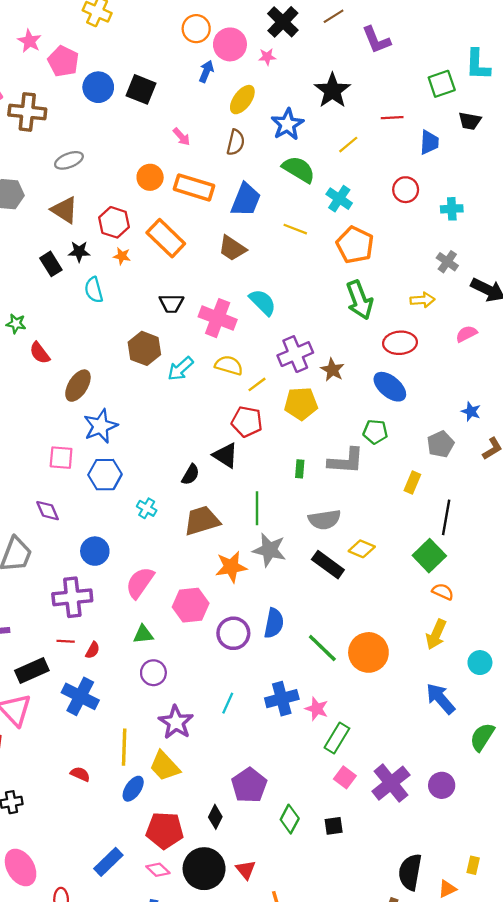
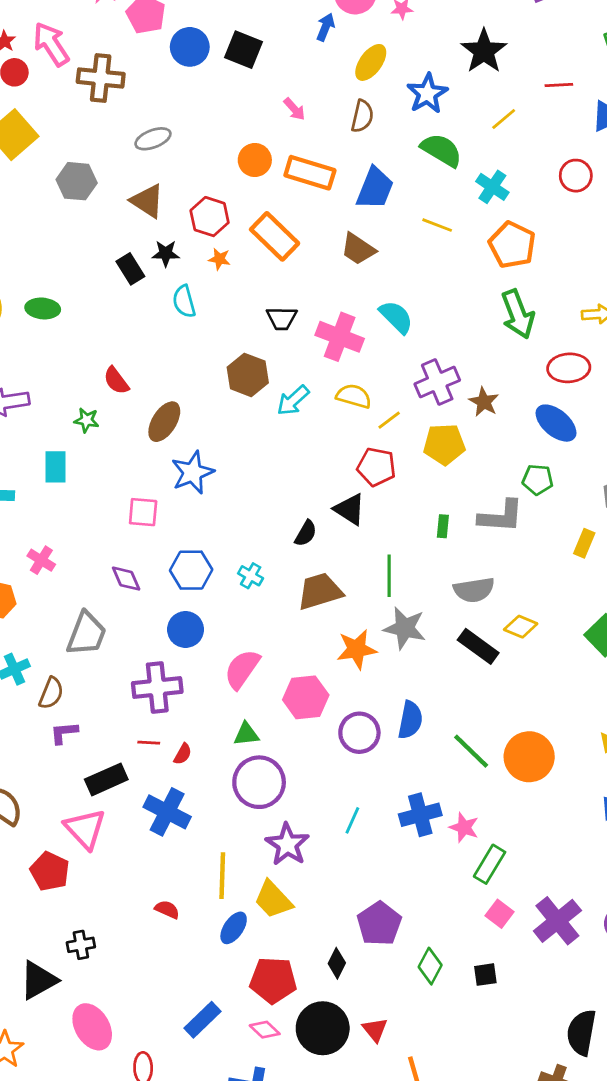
green star: (16, 324) -> (87, 420), moved
blue hexagon: (105, 475) -> (191, 570), moved
purple circle: (153, 673) -> (259, 782), size x1.6

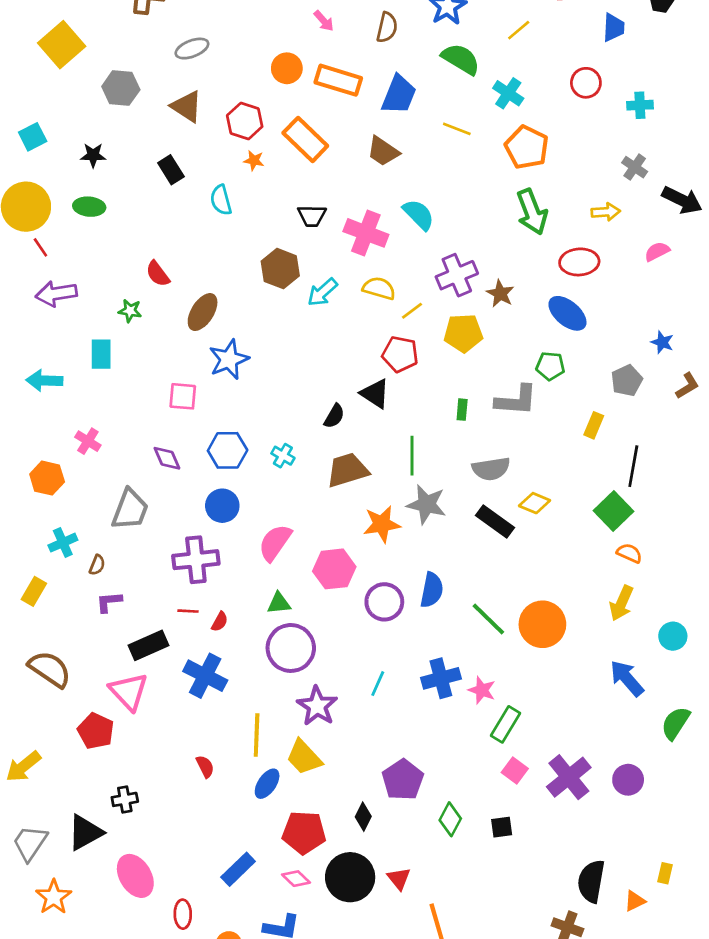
black star: (166, 253) -> (93, 155), moved
brown semicircle: (51, 693) -> (97, 565), size x0.7
red semicircle: (167, 909) -> (205, 767), turned 40

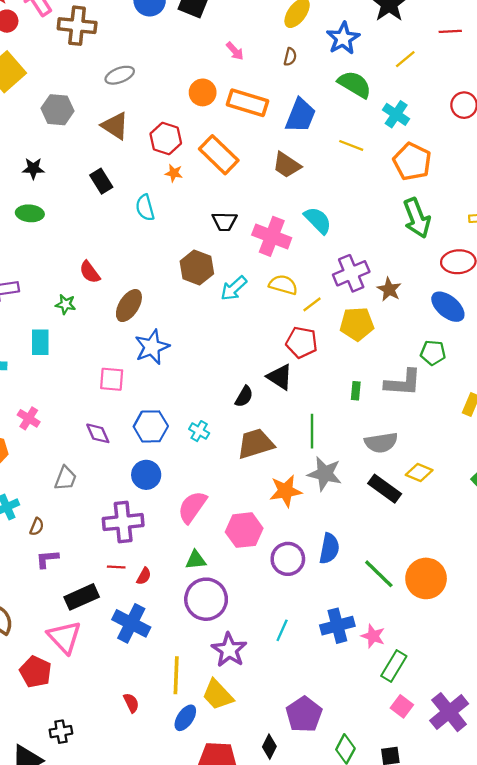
brown semicircle: (387, 27) -> (290, 57), size x0.7
gray trapezoid: (130, 510) -> (66, 478), size x0.7

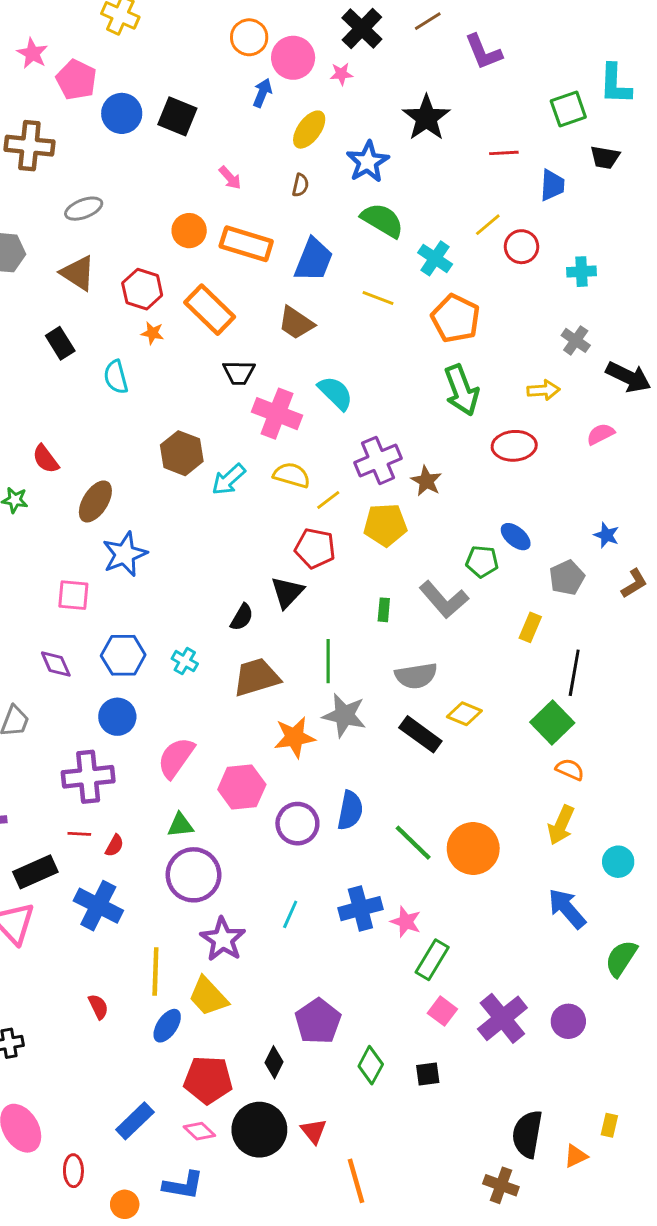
yellow line: (405, 59) -> (488, 225), moved
black trapezoid: (224, 221) -> (239, 373), moved
blue ellipse: (448, 307) -> (516, 537), moved, size x0.7
black triangle: (280, 377) -> (287, 592), turned 40
gray L-shape: (403, 383) -> (444, 600), turned 45

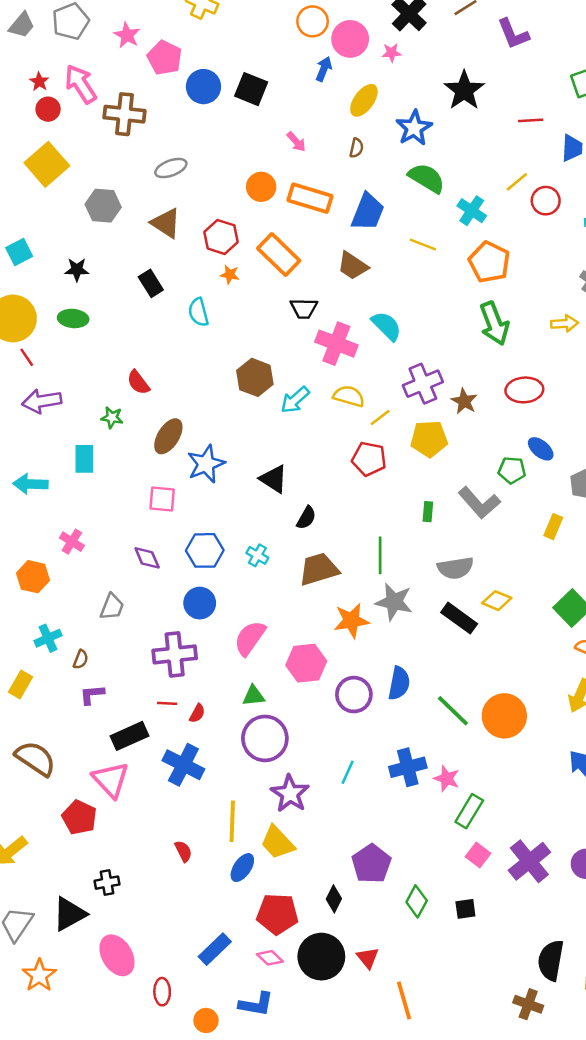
red ellipse: (514, 446) -> (524, 390), moved
brown ellipse: (95, 501) -> (168, 436), moved
black triangle: (287, 592) -> (274, 479), moved, turned -40

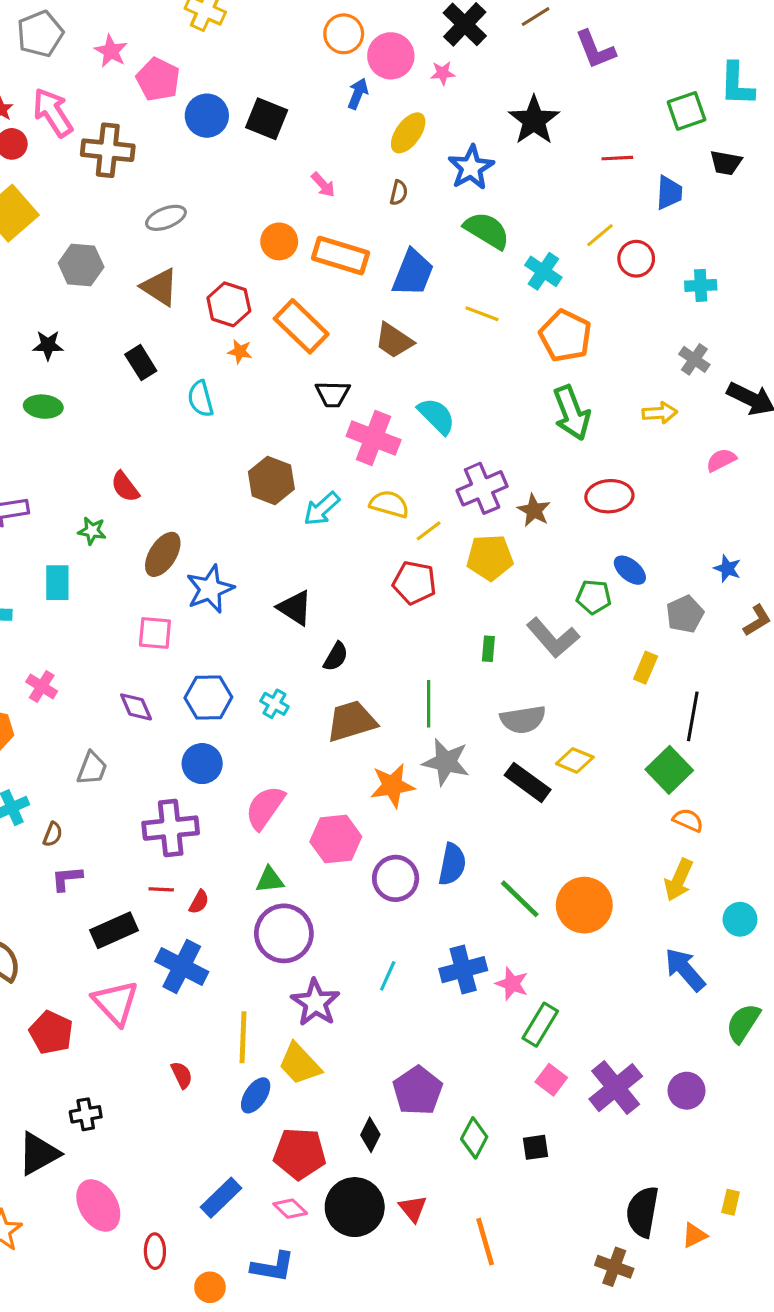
pink triangle: (111, 780) -> (116, 1003), moved
orange line: (404, 1000) -> (485, 1242), moved

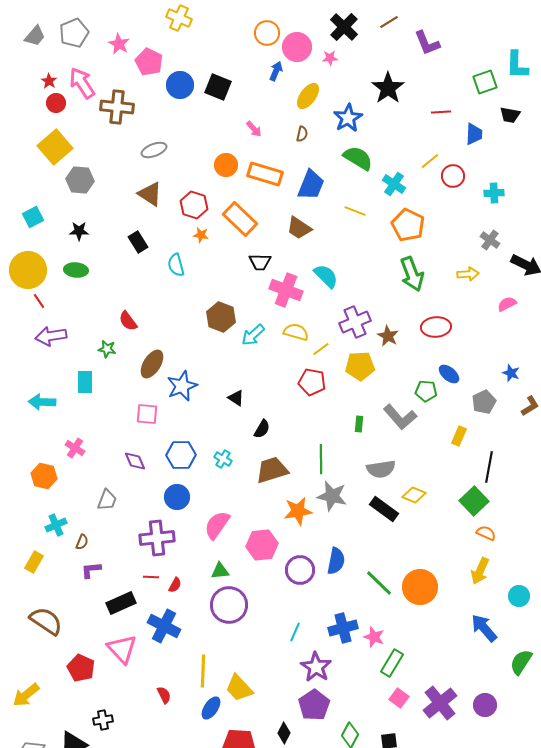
gray hexagon: (81, 265) -> (80, 180), moved
black triangle: (295, 608) -> (236, 398), size x0.7
purple star: (315, 1003) -> (316, 667), moved

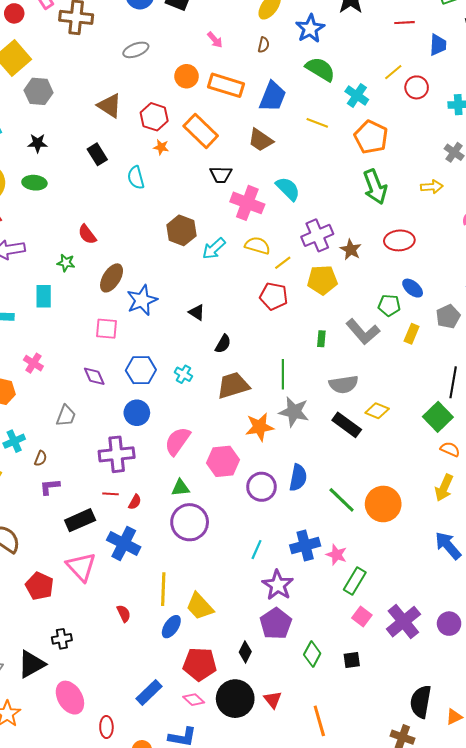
gray ellipse: (154, 150) -> (136, 50), moved
yellow rectangle: (459, 436) -> (412, 334), moved

